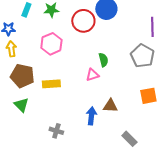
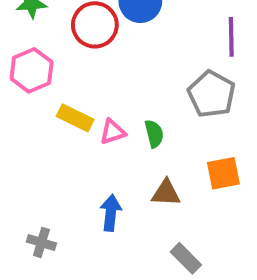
green semicircle: (103, 60) -> (154, 134), moved
yellow rectangle: (51, 84) -> (75, 118), moved, turned 30
brown triangle: (110, 106) -> (166, 193), moved

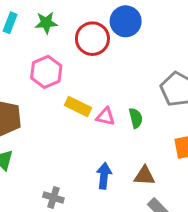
pink triangle: (113, 132) -> (105, 117), turned 30
brown triangle: (166, 193) -> (144, 176), moved

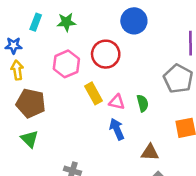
red circle: (92, 39) -> (106, 54), moved
yellow rectangle: (78, 107) -> (93, 93), turned 35
blue arrow: (104, 176) -> (117, 129), moved, turned -30

